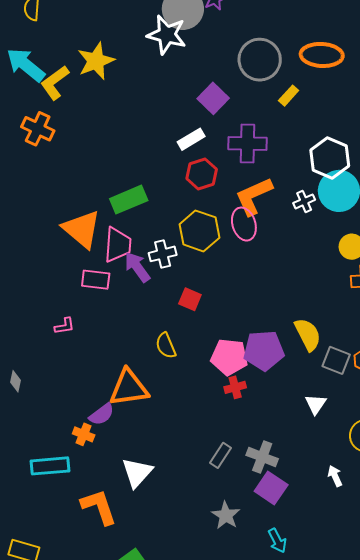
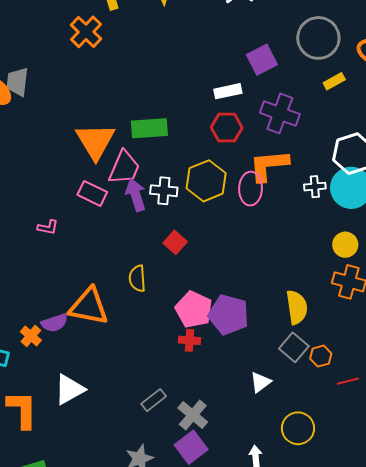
yellow semicircle: (308, 334) -> (297, 307), moved

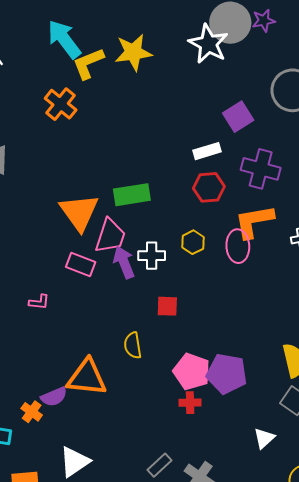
yellow hexagon: (206, 181) -> (193, 242), size x0.6
red square: (175, 242) -> (167, 306), turned -35

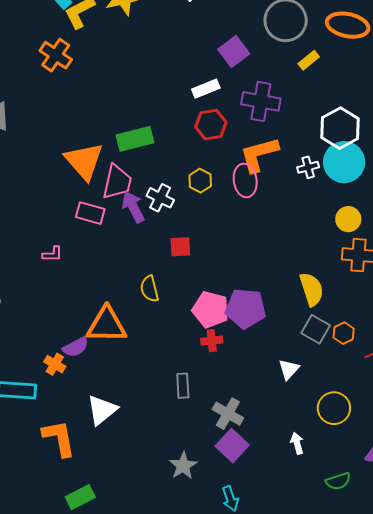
white cross: (152, 256) -> (160, 198), turned 32
gray rectangle: (159, 465) -> (183, 386), moved, turned -45

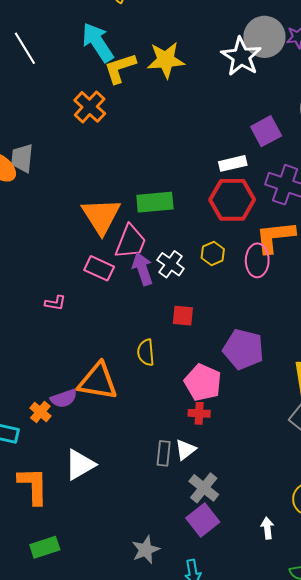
red hexagon: (211, 125) -> (232, 200), size x1.4
purple pentagon: (246, 308) -> (243, 349), moved
white triangle: (289, 369) -> (185, 450), moved
gray star: (183, 466) -> (146, 550), moved

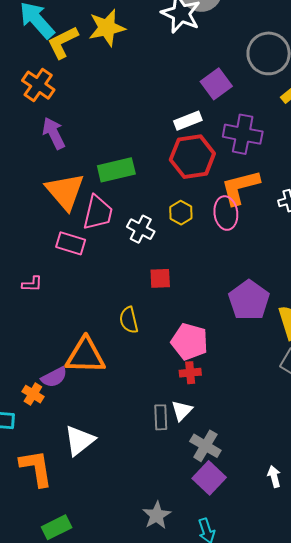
purple arrow: (143, 269) -> (54, 133), moved
purple pentagon: (243, 349) -> (249, 300), moved, turned 30

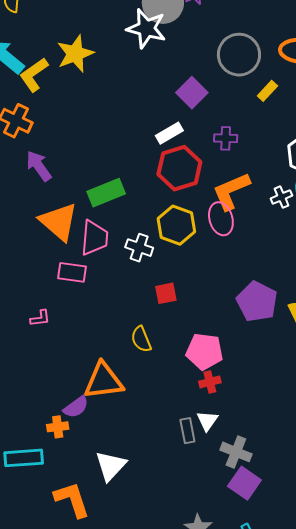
purple cross: (243, 134) -> (226, 138), size x0.6
yellow hexagon: (181, 213) -> (176, 225), size x1.6
orange cross: (33, 394) -> (58, 427), turned -30

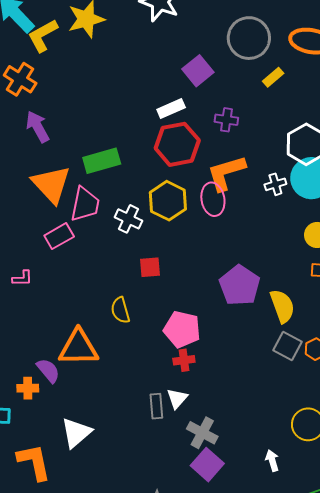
pink rectangle: (72, 272) -> (59, 236), turned -44
purple semicircle: (76, 407) -> (48, 371), turned -100

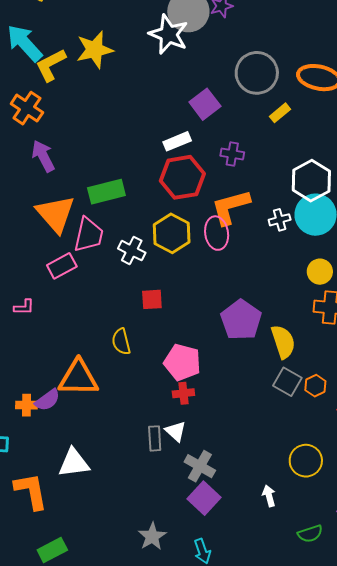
purple semicircle: (48, 371) -> (47, 400), turned 92
orange cross: (28, 388) -> (27, 405), moved
white triangle: (177, 398) -> (176, 431), turned -30
white triangle: (76, 433) -> (74, 463), turned 32

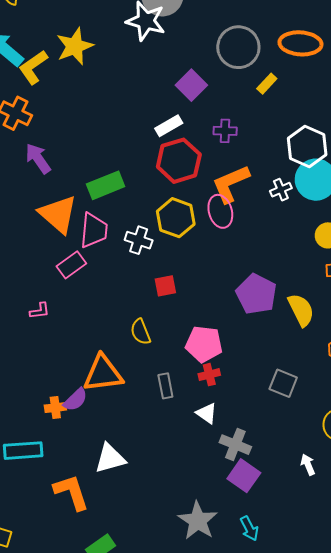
gray square: (287, 382) -> (283, 383), moved
gray rectangle: (155, 438) -> (165, 386), moved
gray star: (152, 536) -> (198, 521), size x1.4

